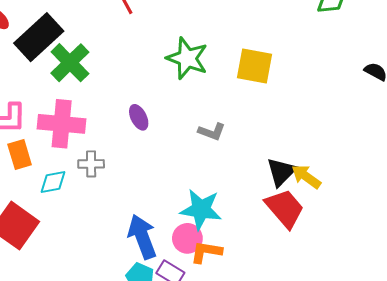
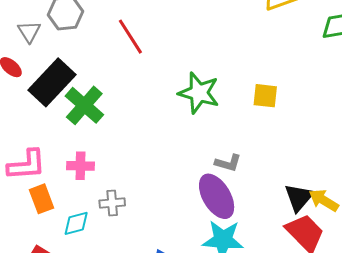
yellow square: (254, 66) -> (265, 96), size x0.7
purple ellipse: (139, 117) -> (217, 196), moved, size x1.8
pink cross: (62, 124) -> (80, 166), size x0.6

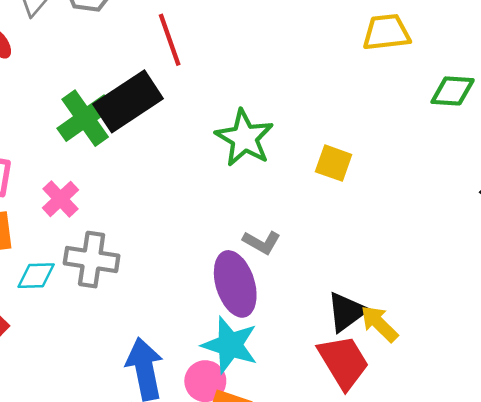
black rectangle: (52, 82) -> (128, 101), moved
pink cross: (80, 166) -> (60, 199), turned 32
gray cross: (112, 203) -> (92, 260), size x1.5

